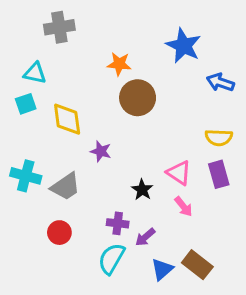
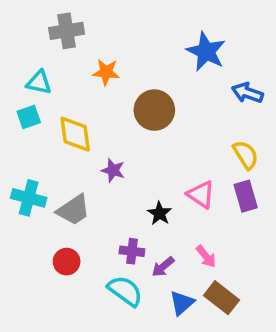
orange star: (119, 64) -> (106, 72), moved
yellow semicircle: (219, 138) -> (246, 155), turned -124
pink arrow: (184, 206) -> (206, 256), moved
cyan semicircle: (112, 259) -> (125, 291), turned 96

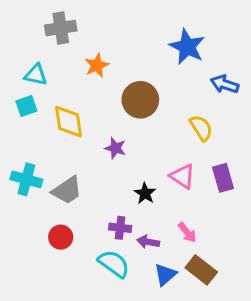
orange star: (106, 72) -> (97, 65), turned -30
yellow semicircle: (246, 155) -> (201, 128), moved
purple star: (113, 170) -> (115, 148), moved
purple arrow: (163, 267) -> (148, 242), turned 50

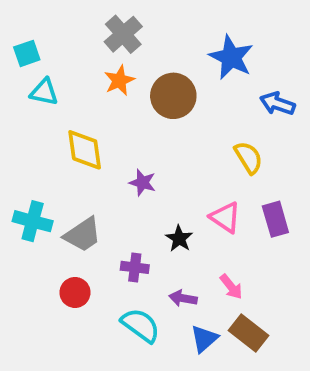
gray cross: (61, 28) -> (123, 34), moved, turned -32
brown circle: (140, 100) -> (173, 96), moved
cyan square: (26, 106) -> (27, 53), moved
purple cross: (120, 228) -> (135, 267), moved

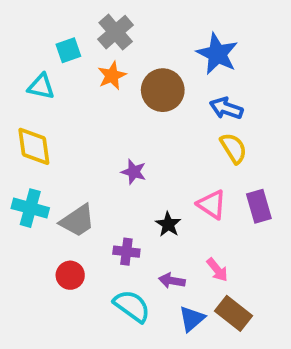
cyan square: (27, 53) -> (68, 50), moved
blue arrow: (277, 104) -> (226, 108), moved
yellow diamond: (85, 150) -> (34, 146), moved

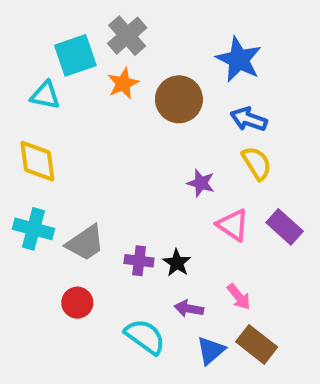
cyan square: (68, 50) -> (75, 55), size x1.5
purple star: (134, 172) -> (201, 183), moved
purple rectangle: (259, 206) -> (285, 227), turned -32
black star: (168, 224) -> (177, 263), moved
purple cross: (126, 252) -> (139, 261), moved

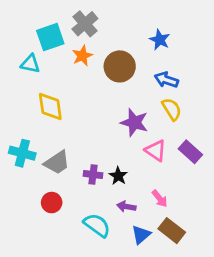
blue star: (239, 59) -> (160, 40), size x0.7
yellow diamond: (37, 161) -> (50, 106), moved
purple star: (201, 183) -> (134, 122), size x1.5

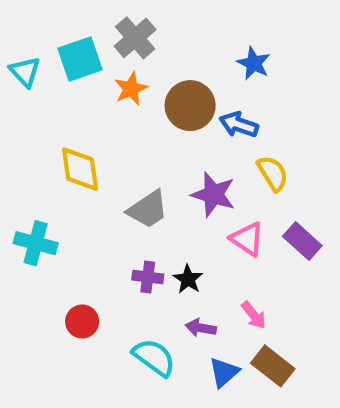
cyan triangle: (30, 64) -> (25, 72), moved, turned 35
blue arrow: (166, 80) -> (239, 125), moved
gray trapezoid: (57, 163) -> (148, 209), moved

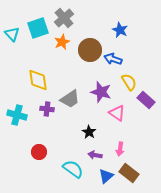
purple rectangle: (302, 241) -> (146, 100), moved
purple cross: (148, 277) -> (47, 109), moved
pink arrow: (254, 315) -> (120, 149), turned 48

